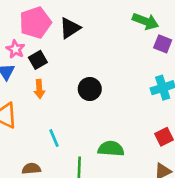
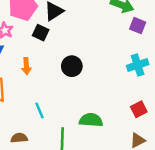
black square: (38, 60) -> (41, 33), moved, turned -35

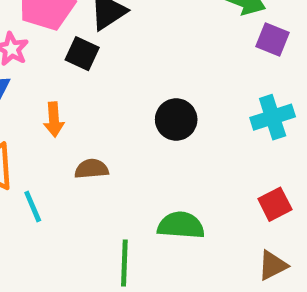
black circle: (72, 66) -> (176, 120), moved
cyan line: (40, 110) -> (33, 206), moved
brown semicircle: (19, 138) -> (91, 169), moved

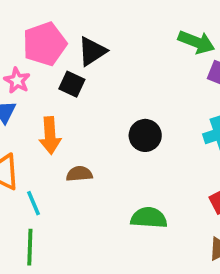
orange arrow: (54, 120) -> (50, 135), size x1.4
green line: (124, 263) -> (30, 247), moved

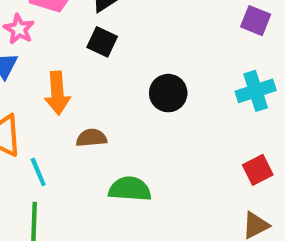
black square: (72, 84) -> (102, 42), moved
green semicircle: (149, 218) -> (130, 189), moved

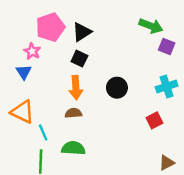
orange arrow: (57, 93) -> (76, 88), moved
red square: (258, 170) -> (154, 120), moved
green semicircle: (130, 189) -> (73, 148), moved

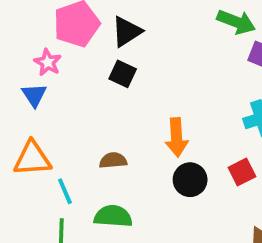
orange arrow: (76, 88) -> (177, 137), moved
black circle: (117, 88) -> (190, 180), moved
orange triangle: (23, 112) -> (32, 159), turned -30

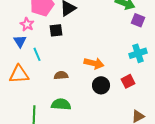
black square: (123, 74) -> (56, 30), moved, turned -32
orange arrow: (177, 137) -> (94, 63), turned -72
cyan line: (65, 191) -> (37, 54), moved

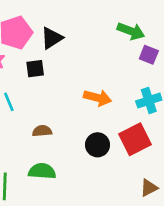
orange arrow: (94, 63) -> (98, 98), moved
red square: (128, 81) -> (135, 139), size x1.6

